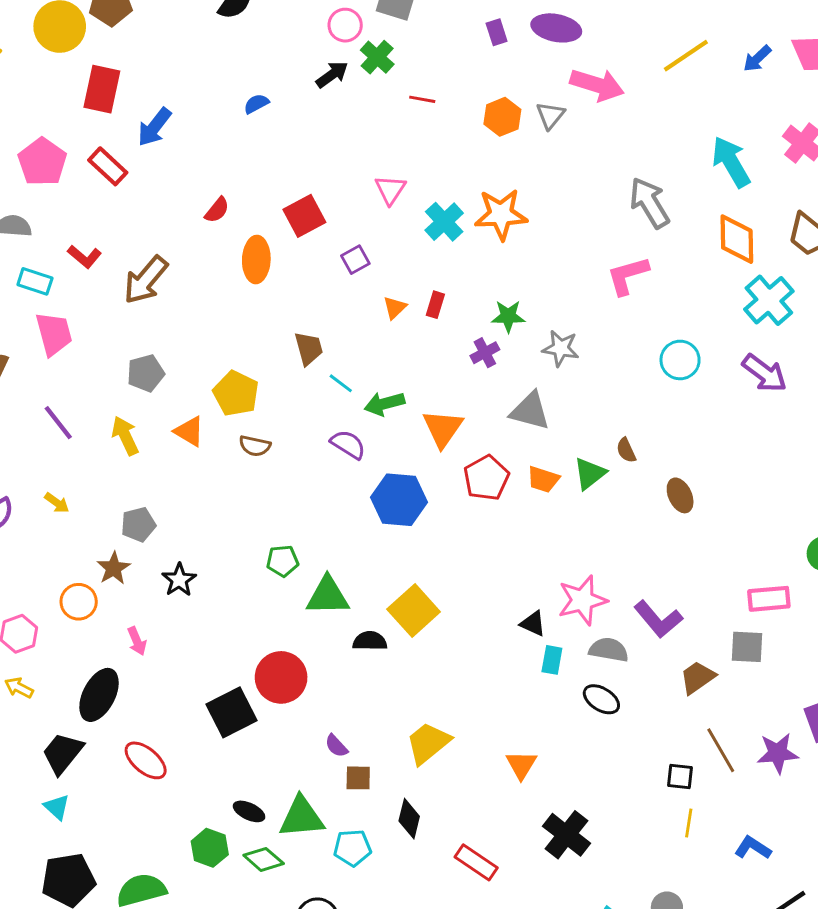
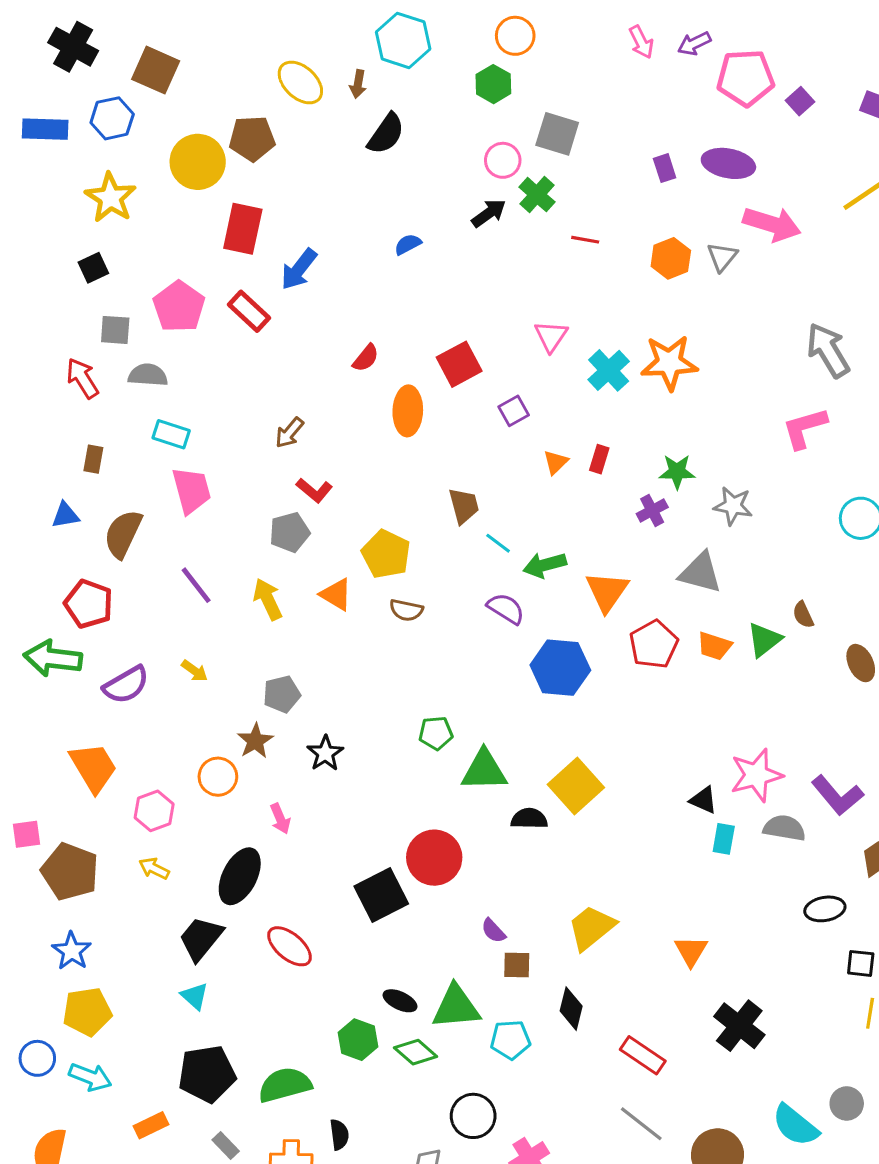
red L-shape: (84, 257) -> (314, 490), moved
brown arrow: (146, 280) -> (289, 433), size x0.6
black ellipse: (601, 699) -> (825, 909), moved, turned -42

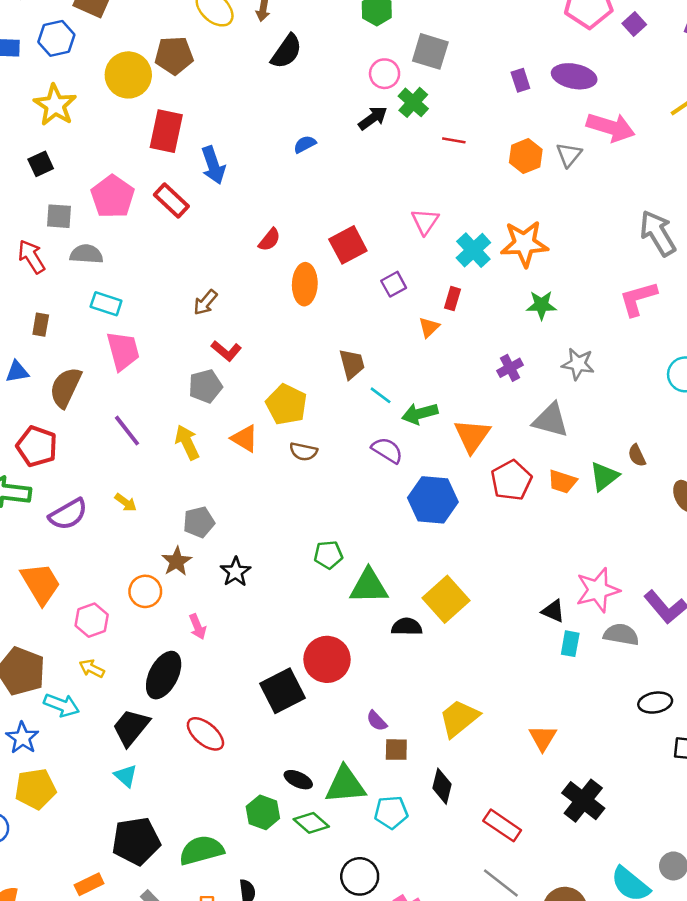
blue arrow: (299, 269) -> (213, 165), turned -57
red rectangle: (599, 459) -> (453, 299), moved
green star: (677, 472) -> (541, 305), moved
cyan arrow: (90, 1077) -> (62, 705), moved

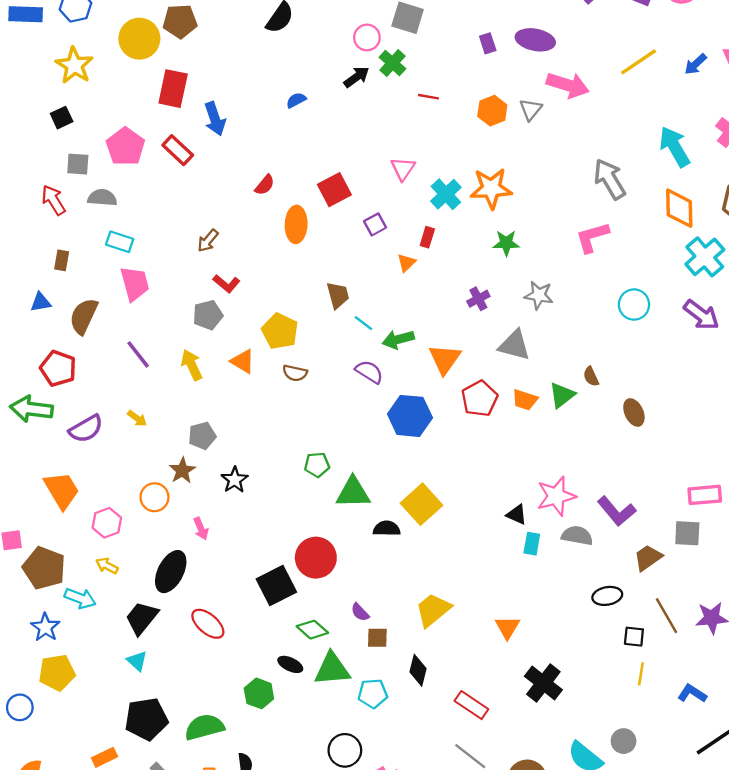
green diamond: (311, 823) -> (312, 630), moved

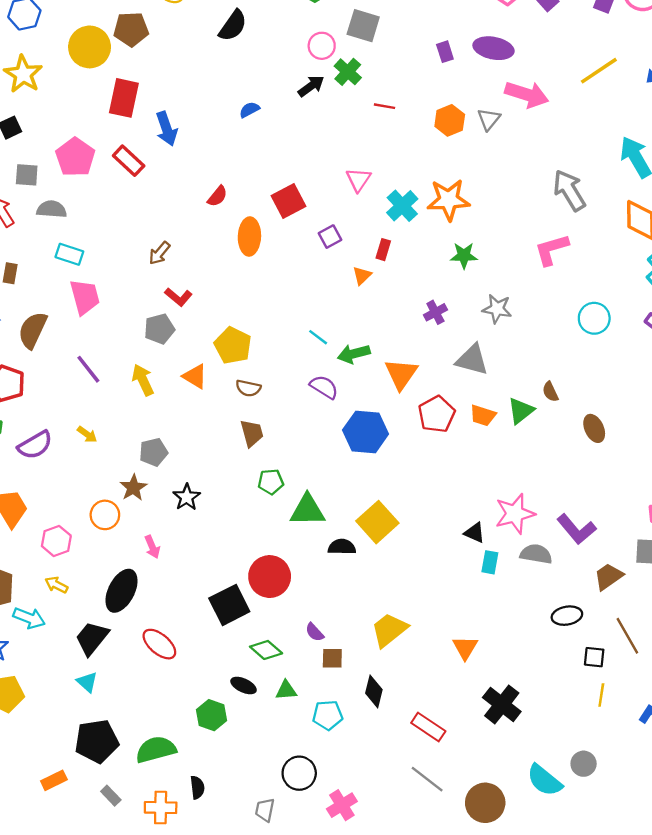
brown trapezoid: (338, 295) -> (252, 433), moved
green triangle: (332, 669) -> (286, 690), size x0.6

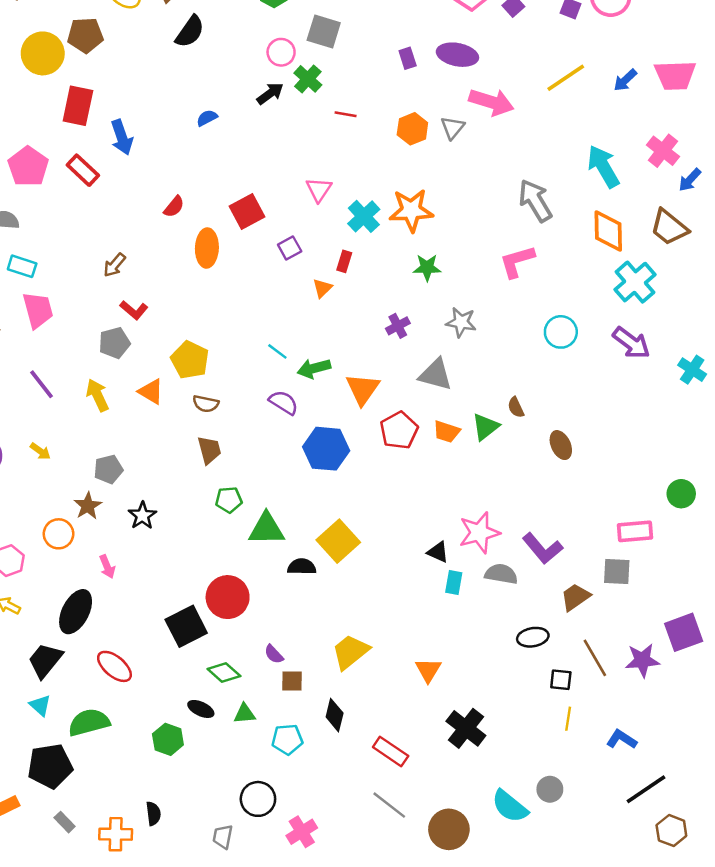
green semicircle: (156, 749) -> (89, 722), moved

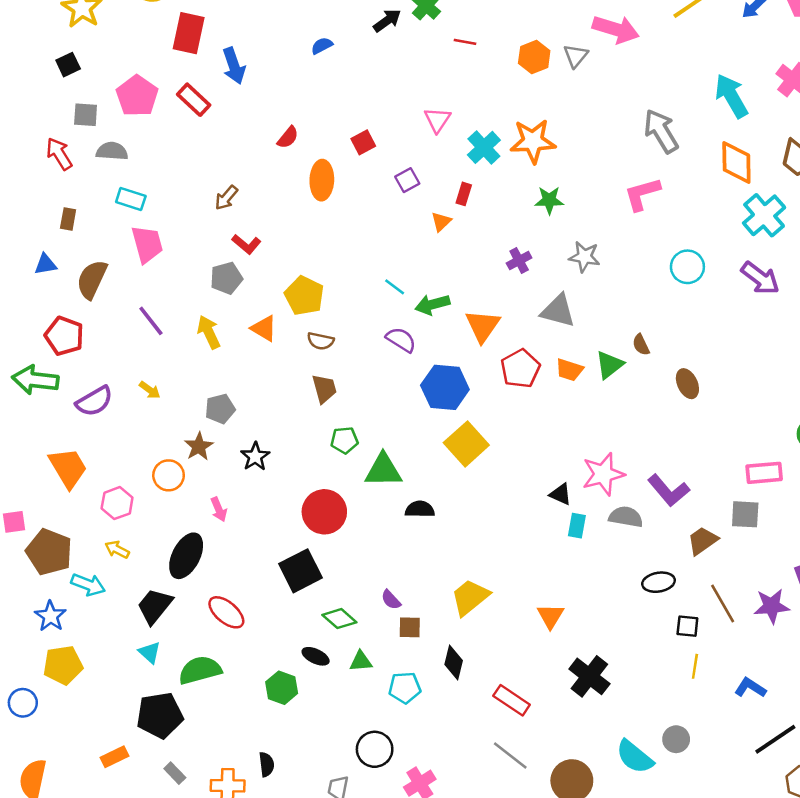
red square: (247, 212) -> (363, 142), size x0.7
yellow square: (338, 541) -> (466, 444), moved
red circle: (228, 597) -> (324, 512), moved

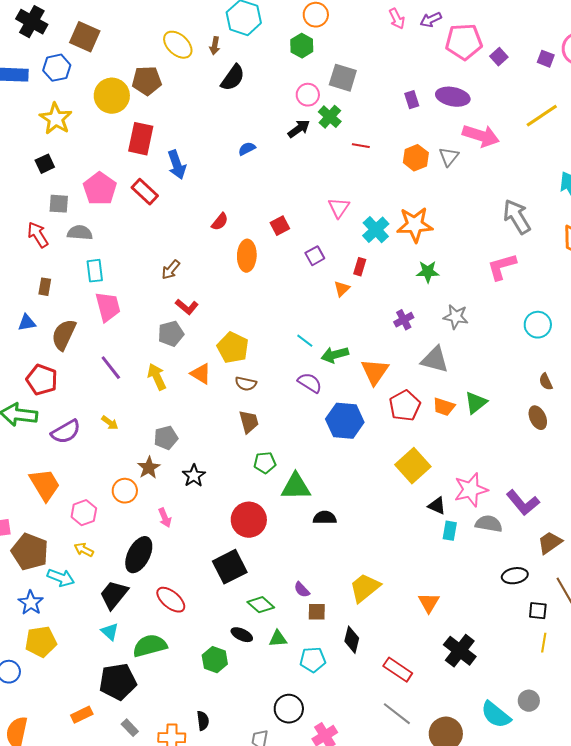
cyan rectangle: (131, 199) -> (95, 271), turned 65
brown semicircle: (641, 345) -> (546, 382), moved
yellow square: (466, 444) -> (413, 466), moved

